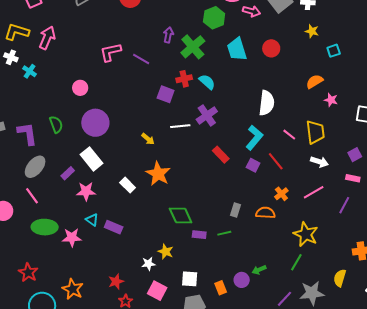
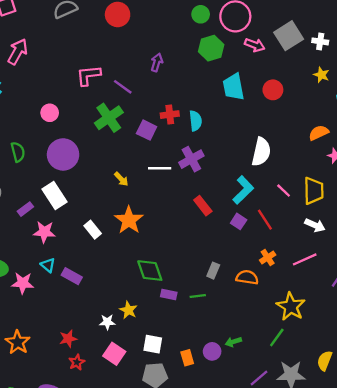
green cross: (193, 47) -> (109, 118), moved
cyan semicircle: (207, 82) -> (196, 121), turned 36

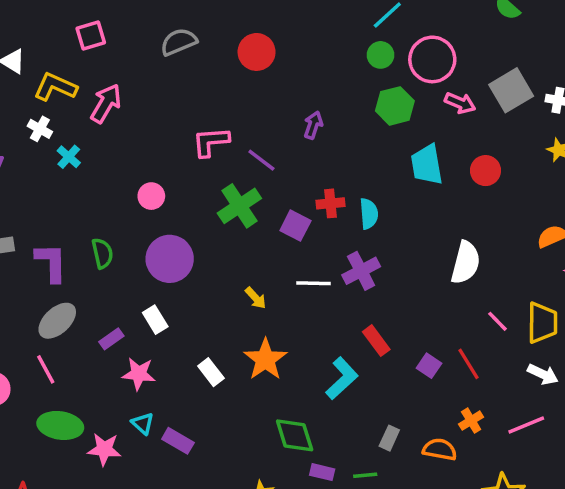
cyan L-shape: (243, 190) -> (342, 378), moved
white rectangle: (54, 195) -> (155, 320), size x0.7

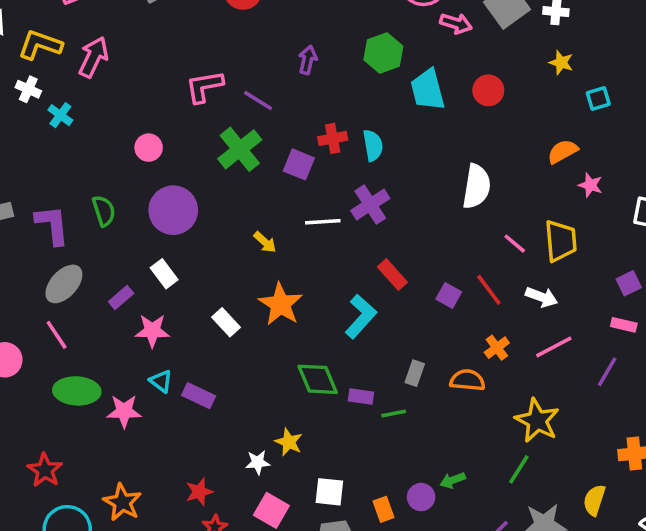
green hexagon: (395, 106) -> (383, 53), moved
white arrow: (543, 374) -> (542, 297), moved
purple rectangle: (322, 472) -> (361, 397), moved

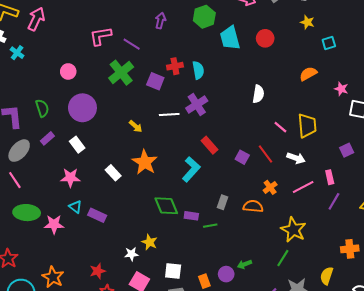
pink star: (590, 185) -> (341, 89), moved
white semicircle: (477, 186) -> (258, 94), size x0.7
purple rectangle: (121, 298) -> (47, 138), moved
pink rectangle: (624, 325) -> (330, 177), moved, turned 64

